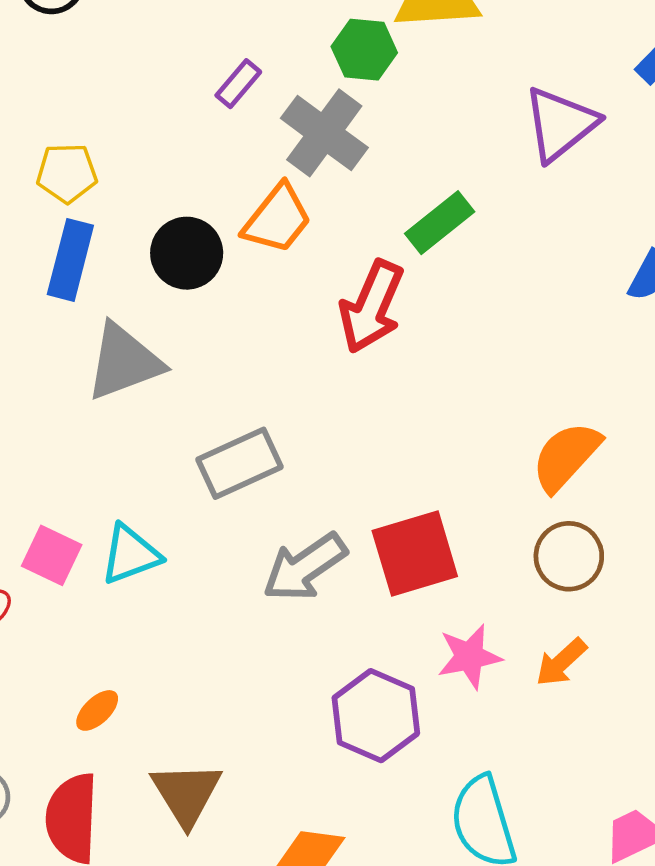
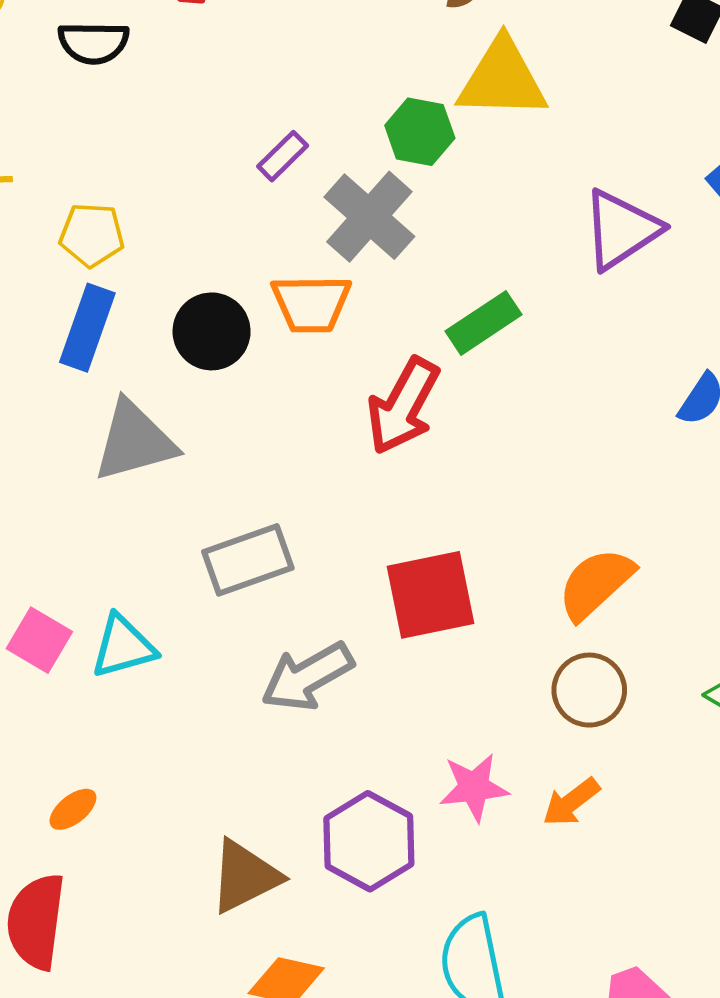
orange trapezoid: (277, 219) -> (311, 304), turned 46
red square: (415, 554) -> (430, 595), moved
brown triangle: (186, 794) -> (245, 876), moved, turned 30

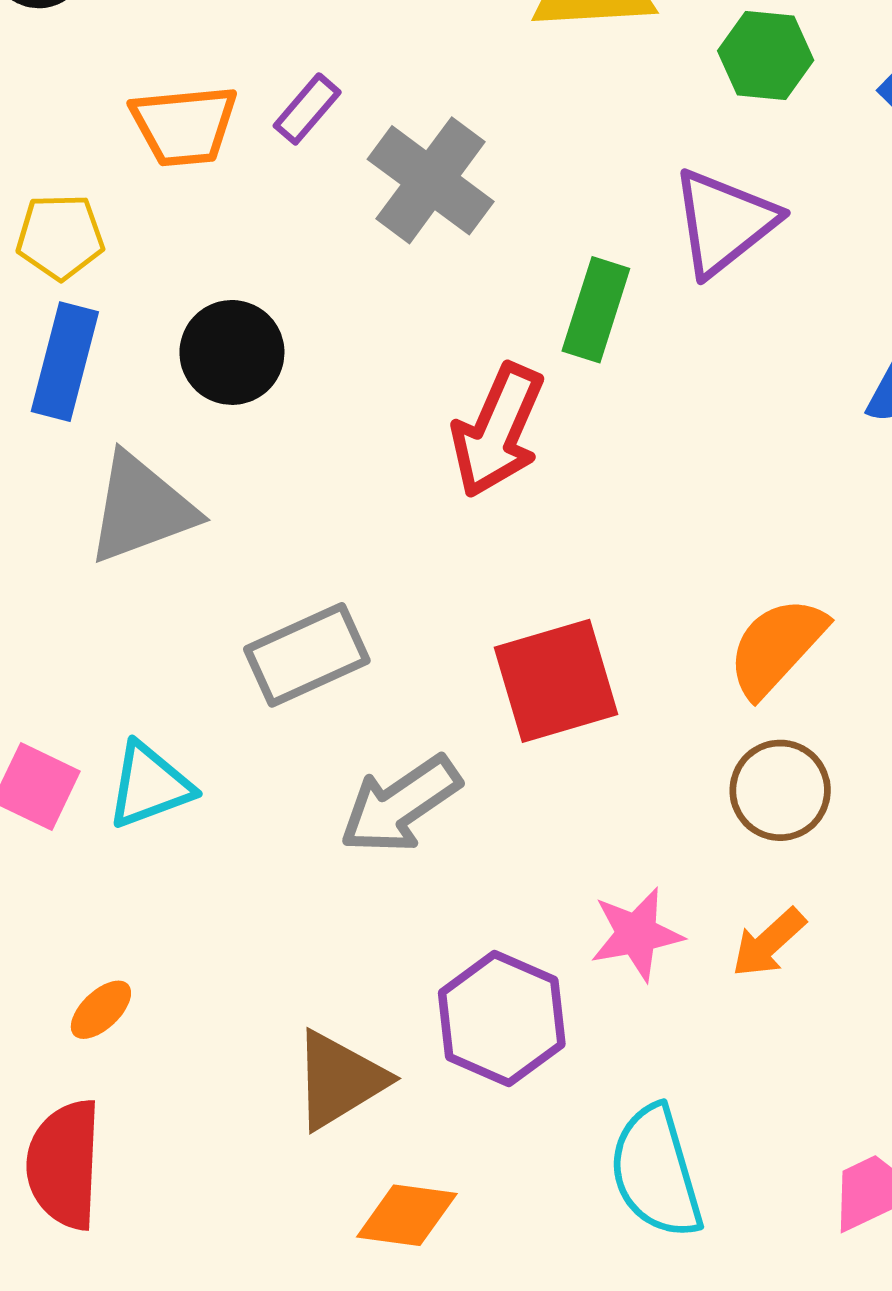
green hexagon: (420, 132) -> (766, 55), moved
purple triangle: (621, 230) -> (724, 222), moved
orange trapezoid: (311, 304) -> (184, 125), moved
green rectangle: (484, 323) -> (596, 310), turned -34

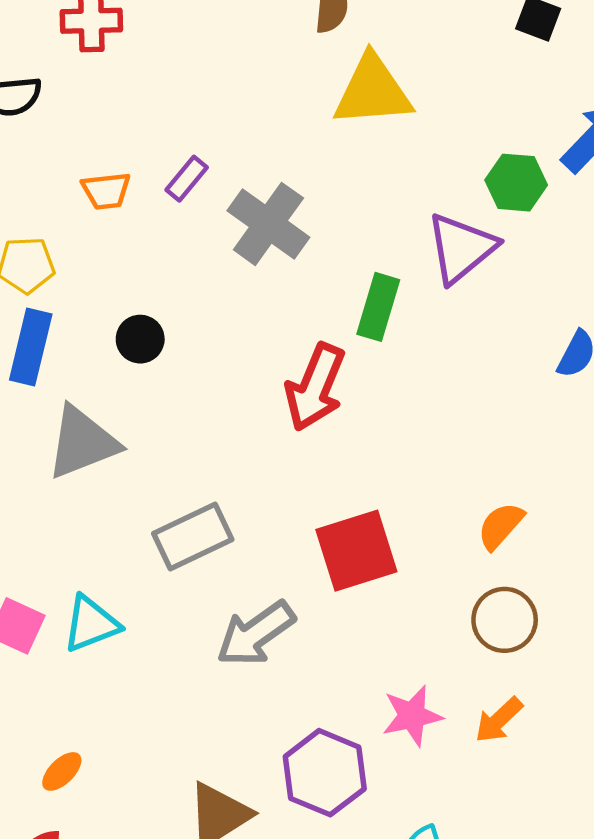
green hexagon: (766, 55) -> (516, 183), moved
orange trapezoid: (184, 125) -> (106, 191), size x0.7
black circle: (232, 352) -> (140, 339), size x0.7
orange semicircle: (777, 647) -> (501, 526), size x0.7

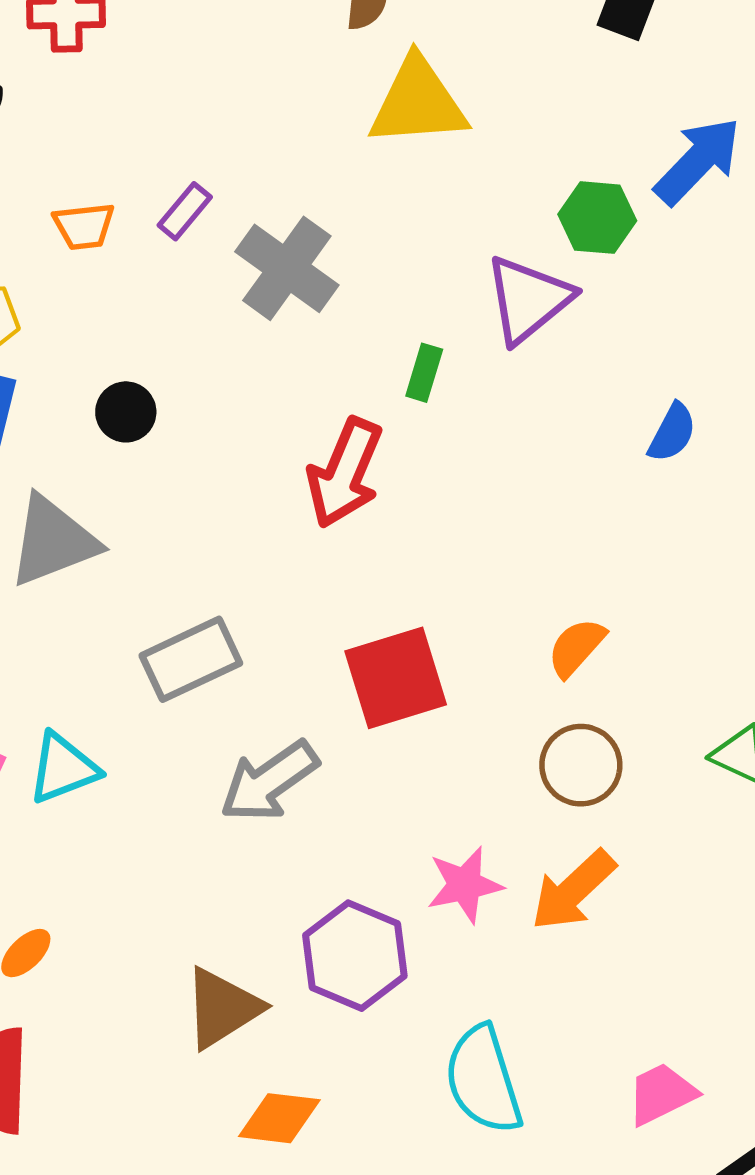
green rectangle: (378, 307) -> (424, 373), size x0.7
orange arrow: (499, 720) -> (573, 890), size x1.4

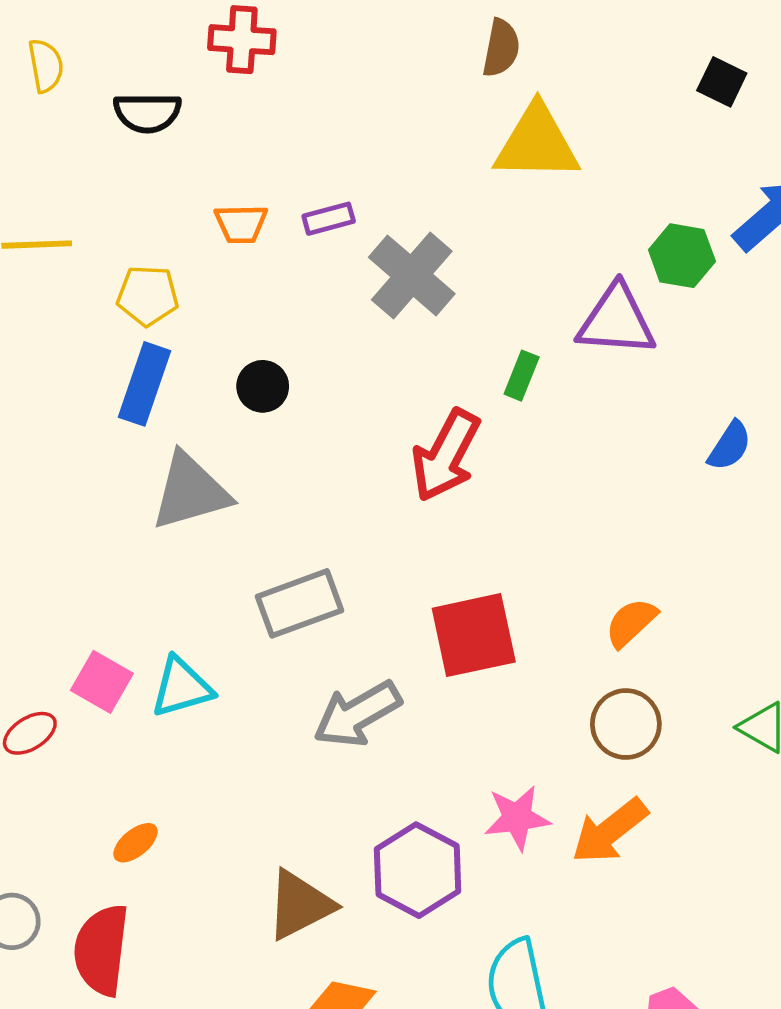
purple rectangle: (185, 211) -> (329, 219), turned 30
purple triangle: (528, 299) -> (616, 321), turned 38

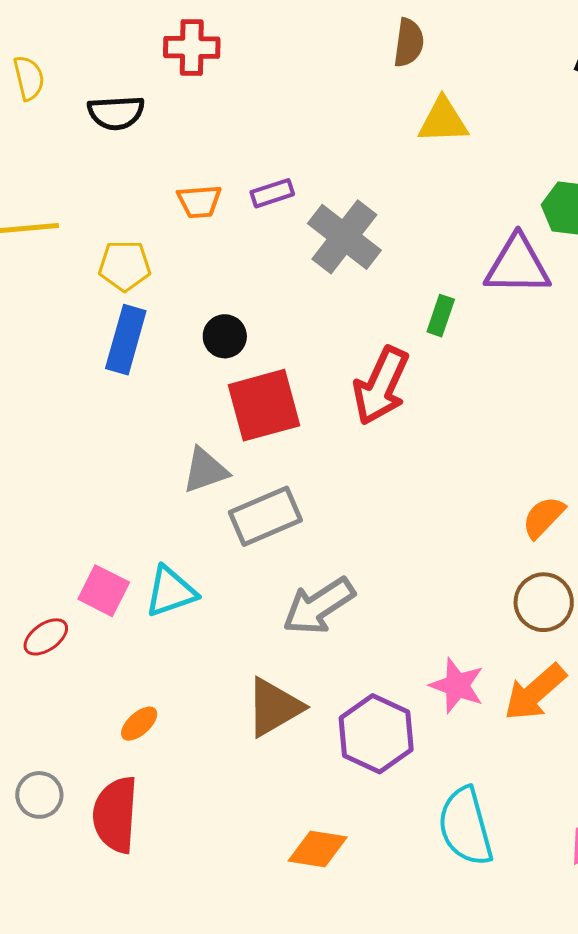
yellow triangle: (537, 143) -> (443, 121), size x0.7
gray triangle: (190, 492) -> (205, 470), moved, size x0.7
red square: (474, 635) -> (264, 405), moved
pink star: (517, 818) -> (457, 686), turned 30
brown triangle: (300, 905) -> (274, 707), moved

